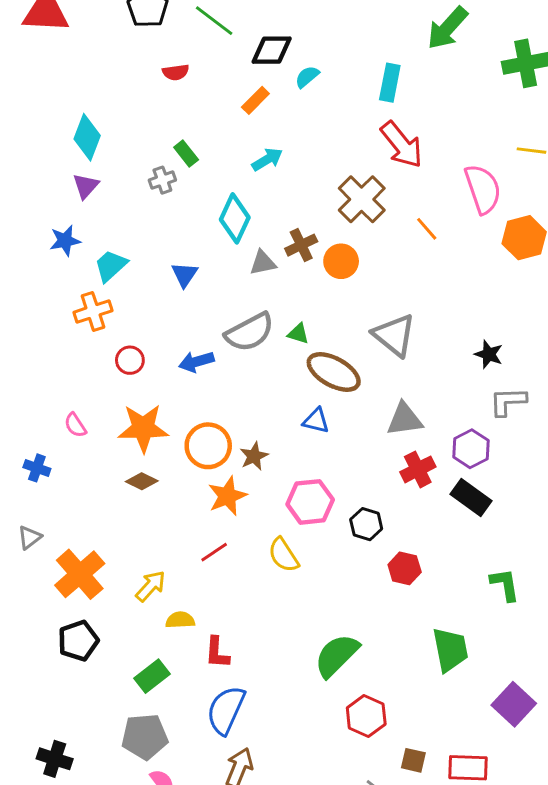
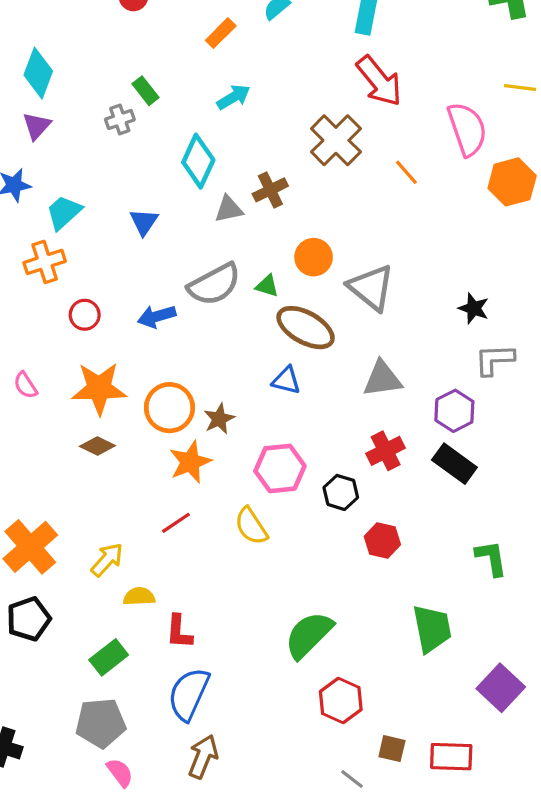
orange circle: (341, 261) -> (314, 257), moved
red cross: (418, 469) -> (386, 451), moved

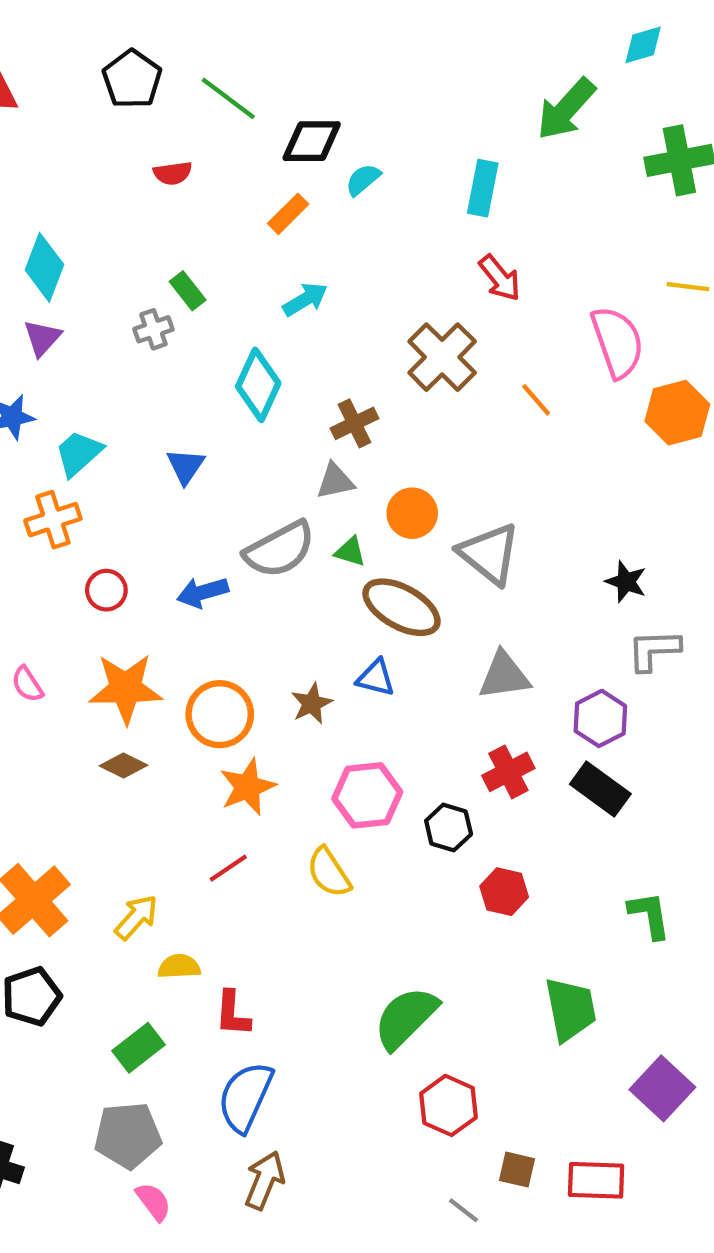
red arrow: (379, 81) -> (500, 278), size x0.7
gray triangle: (229, 209) -> (335, 481), moved
brown star: (219, 419) -> (312, 703), moved

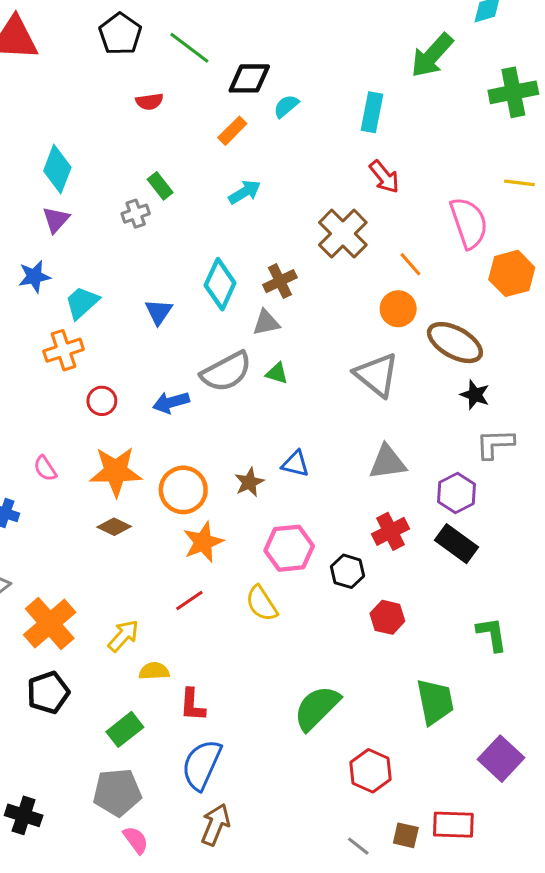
cyan diamond: (258, 385) -> (220, 284), moved
orange circle: (412, 513) -> (398, 309), moved
brown ellipse: (401, 607) -> (455, 343), moved
red hexagon: (449, 1105) -> (371, 771), moved
brown square: (517, 1170) -> (406, 835), moved

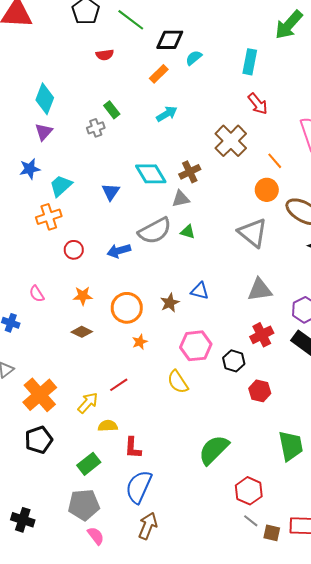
cyan diamond: (220, 284) -> (151, 174), turned -56
orange star: (116, 471) -> (83, 296), size x0.6
orange star: (203, 542) -> (140, 342), size x0.6
red line: (189, 600) -> (119, 385), moved
gray line: (358, 846) -> (251, 521), moved

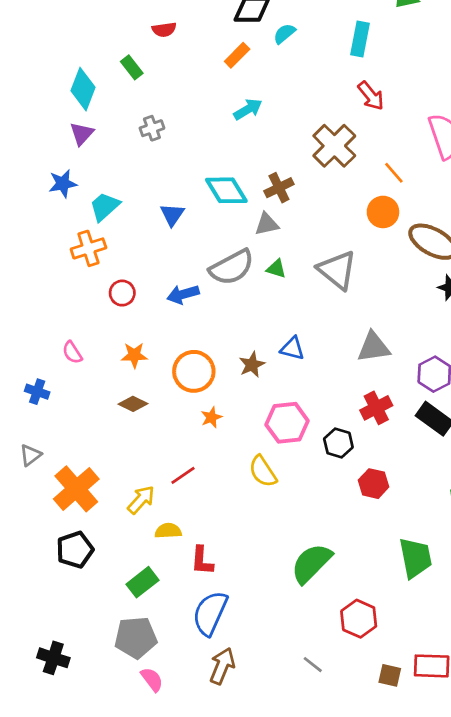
green rectangle: (112, 110) -> (132, 67), moved
gray triangle: (253, 233) -> (337, 270), moved
gray line: (251, 521) -> (313, 665), moved

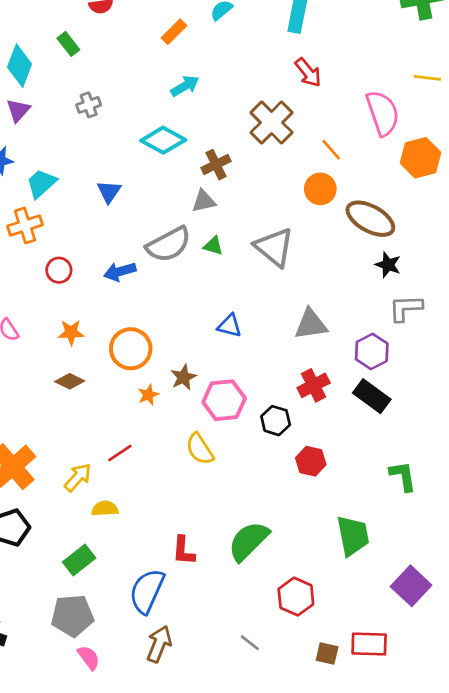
cyan diamond: (226, 190) -> (163, 140), moved, turned -30
brown star: (252, 365) -> (183, 377), moved
red L-shape: (202, 561) -> (183, 551), moved

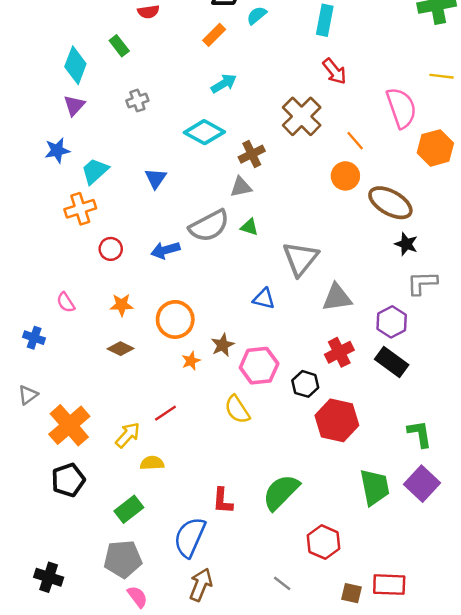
gray triangle: (274, 247) -> (300, 259), moved, turned 30
red hexagon: (311, 461) -> (337, 420), size x1.6
purple square: (411, 586) -> (422, 484), moved

